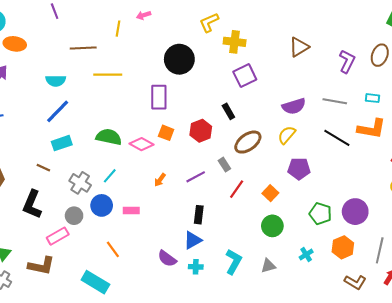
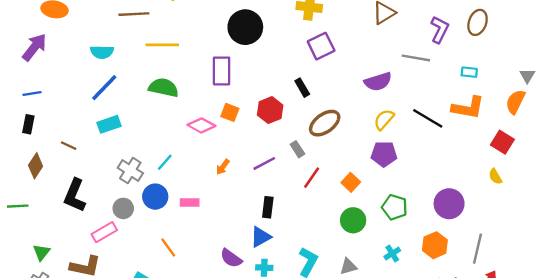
gray line: (335, 101) -> (416, 58), moved
yellow semicircle: (287, 135) -> (384, 120), moved
green semicircle: (109, 137) -> (164, 88), moved
brown line: (43, 168) -> (69, 146), moved
green pentagon: (320, 214) -> (395, 207), moved

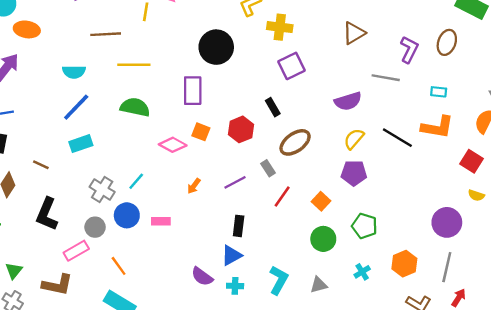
yellow semicircle: (495, 176) -> (476, 195), moved, turned -42
purple circle: (449, 204) -> (447, 222), moved
orange line: (168, 248) -> (119, 266), moved

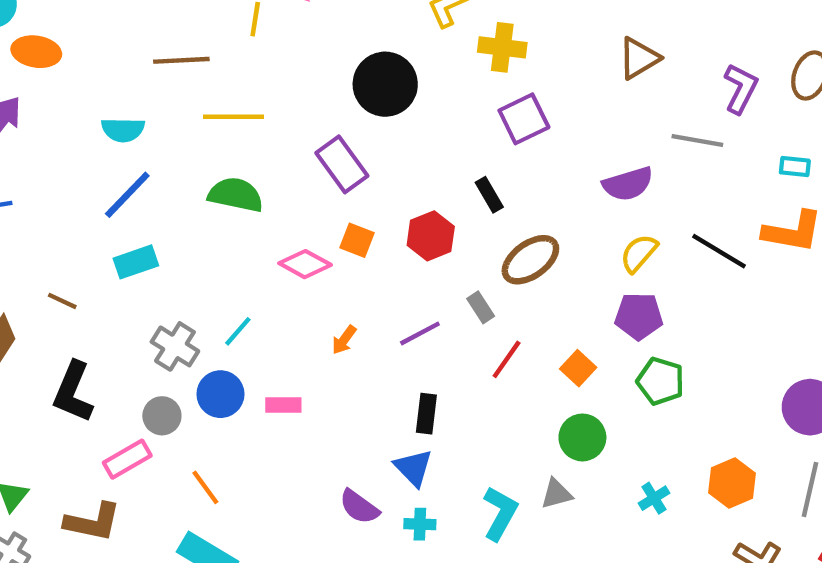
purple rectangle: (193, 91) -> (342, 164), turned -36
green pentagon: (364, 226) -> (660, 381), moved
blue triangle: (232, 255) -> (413, 468), turned -45
gray triangle: (319, 285) -> (556, 494), moved

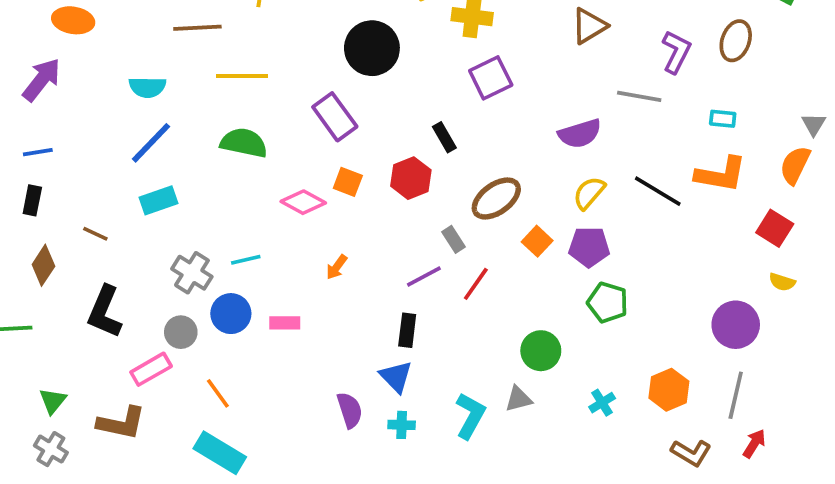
black rectangle: (489, 195) -> (444, 137), moved
cyan line: (238, 331) -> (246, 260), turned 36
purple line: (420, 333) -> (424, 276), moved
orange square: (578, 368) -> (537, 241), moved
purple semicircle: (359, 507) -> (350, 410), turned -144

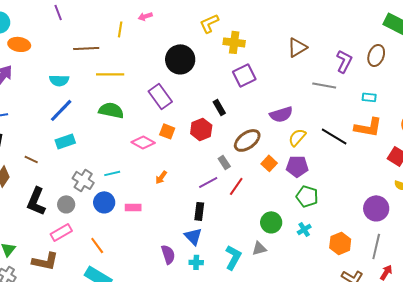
purple semicircle: (580, 134) -> (281, 114), moved
gray circle: (181, 332) -> (66, 204), moved
cyan cross: (602, 403) -> (304, 229), moved

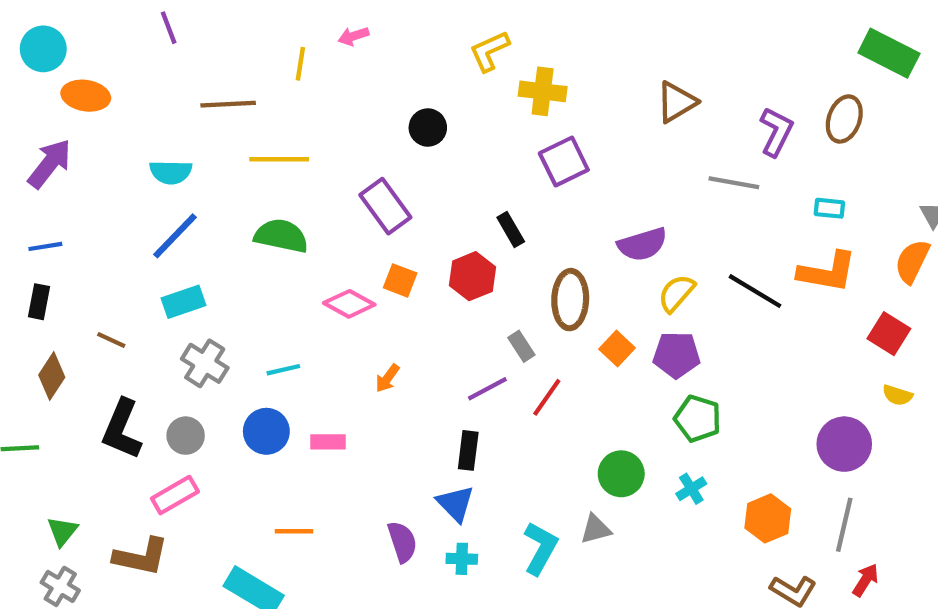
black circle: (180, 59) -> (428, 127), size x0.6
brown ellipse: (247, 140) -> (570, 300), turned -52
gray cross: (83, 180) -> (205, 363), moved
orange line: (97, 245) -> (294, 531), moved, turned -54

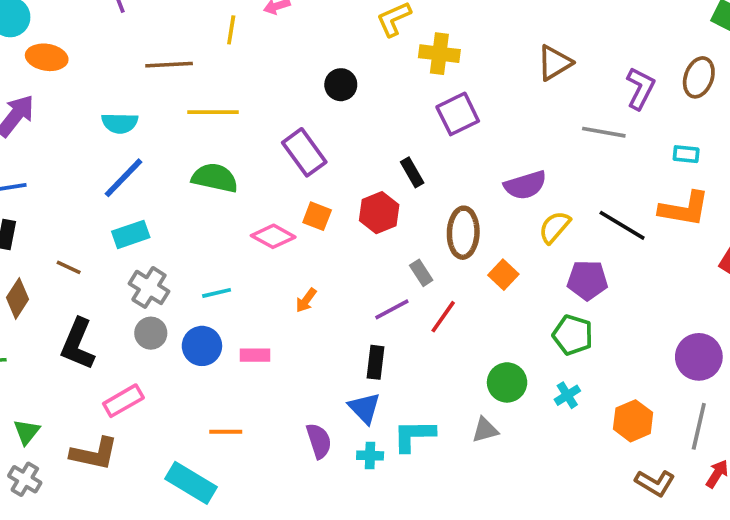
purple pentagon: (676, 355) -> (587, 280), moved
gray circle: (186, 436) -> (151, 333), moved
cyan L-shape: (540, 548) -> (414, 435), moved, turned -120

